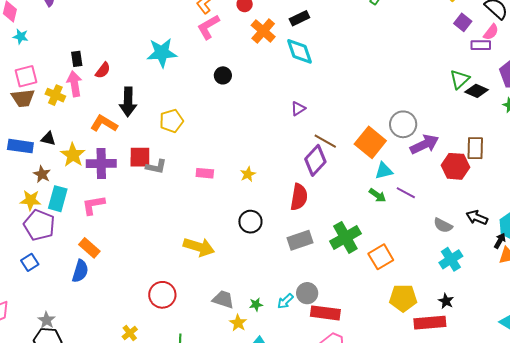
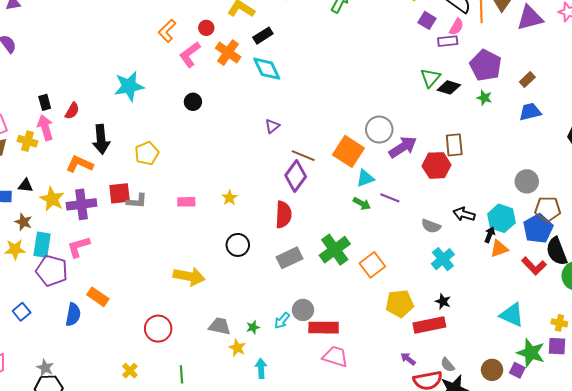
pink L-shape: (208, 27) -> (190, 54), moved
purple pentagon: (39, 225) -> (52, 271), moved
orange rectangle: (89, 248) -> (98, 297), moved

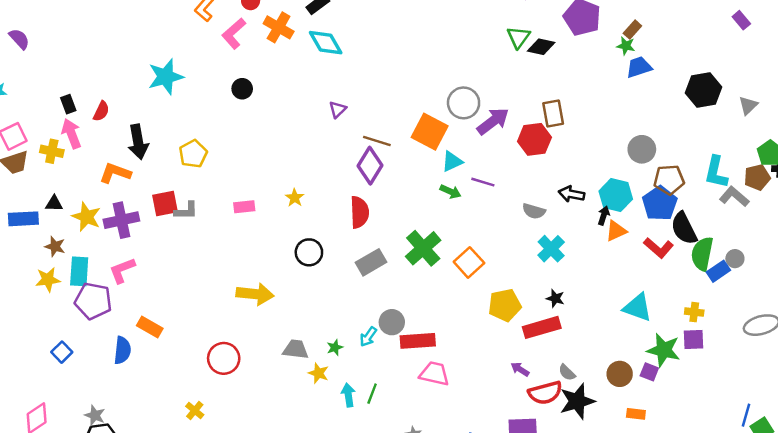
green star: (484, 98) -> (626, 46), moved
green line: (181, 374) -> (372, 394), moved, turned 30

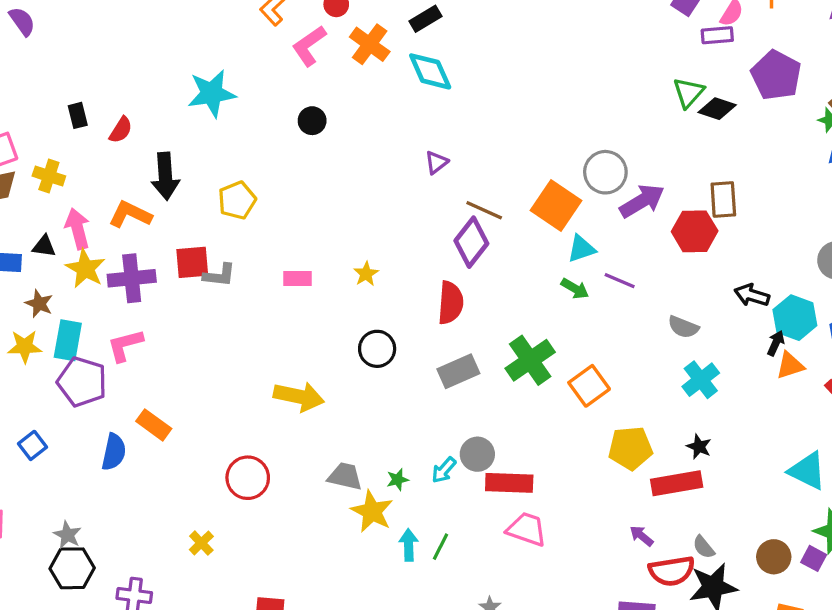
pink arrow: (71, 134) -> (78, 229), moved
black arrow: (571, 194) -> (752, 295), moved
yellow star: (318, 373) -> (372, 511), size x1.5

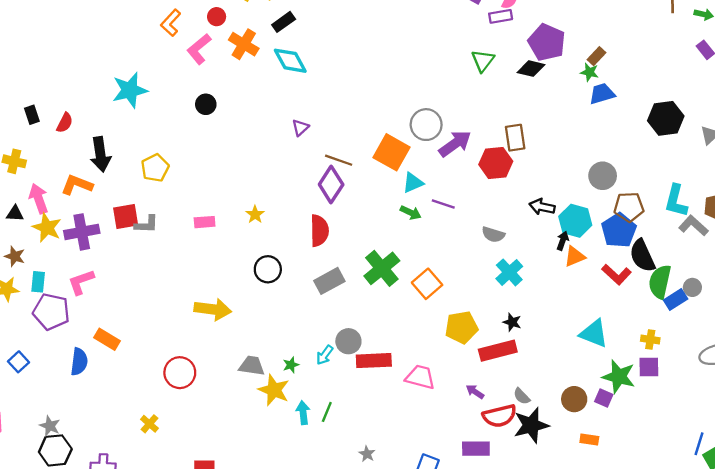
black diamond: (717, 109) -> (531, 69), moved
cyan rectangle: (68, 340) -> (38, 282), size x0.7
pink trapezoid: (527, 529) -> (420, 377), moved

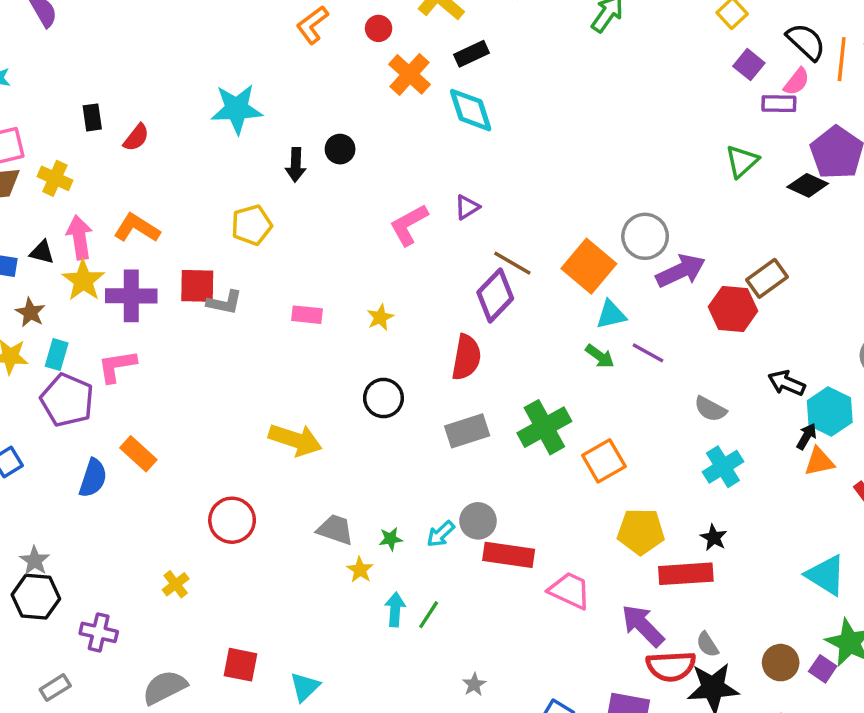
pink L-shape: (199, 49) -> (409, 225), moved
brown rectangle: (515, 138) -> (767, 278), turned 52
black arrow: (100, 154) -> (296, 165), moved, size x0.7
yellow star: (274, 390) -> (360, 570), size x0.6
purple arrow: (475, 392) -> (643, 626), size x1.8

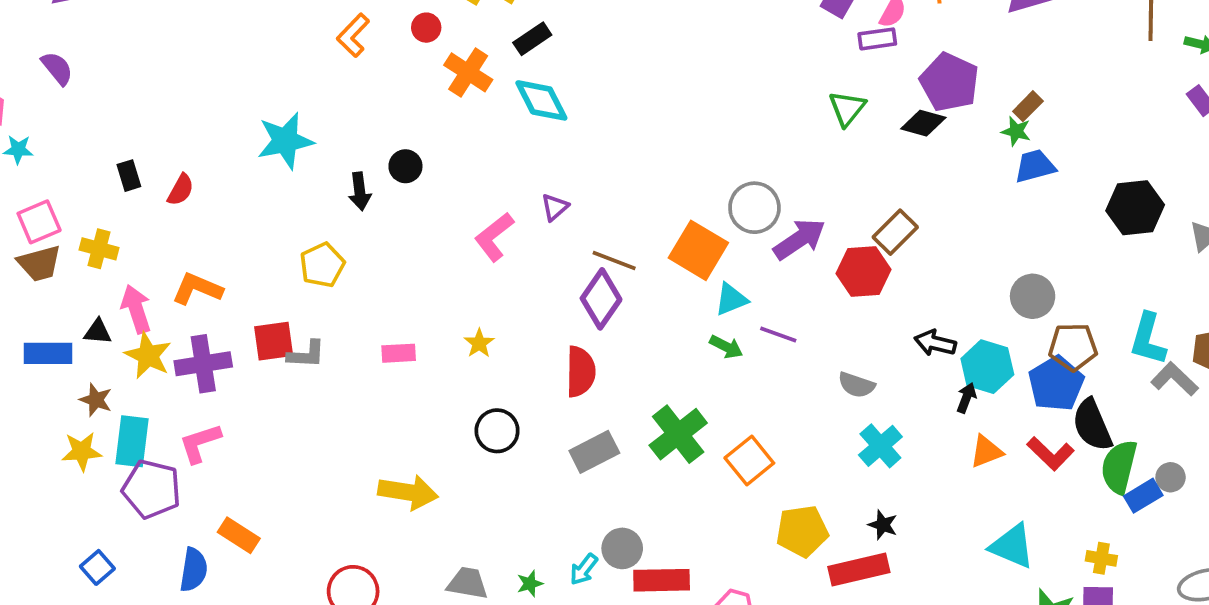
cyan rectangle: (57, 355) -> (132, 441), size x1.5
orange triangle: (819, 462) -> (986, 451), moved

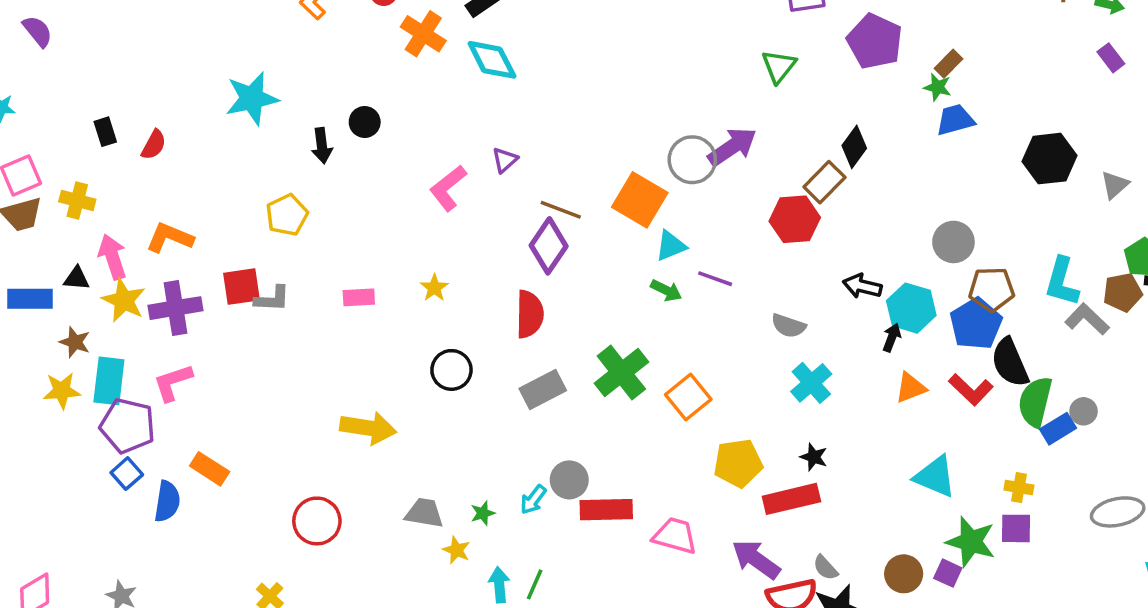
black diamond: (923, 123) -> (854, 147), moved, turned -69
purple arrow: (800, 239) -> (732, 147), moved
blue square: (97, 567) -> (127, 474), moved

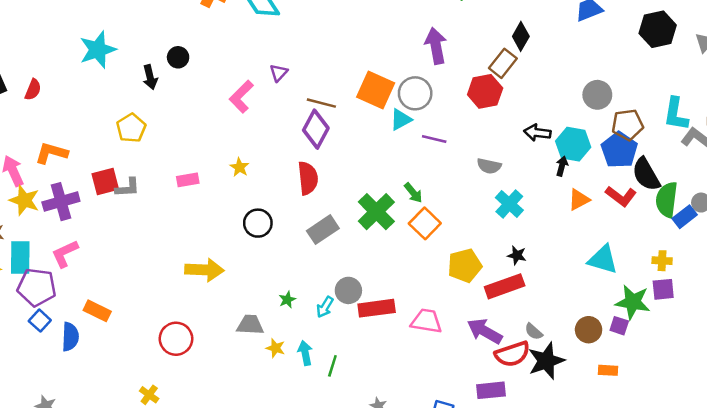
purple arrow: (732, 147) -> (436, 46), turned -60
gray circle: (692, 160) -> (415, 93), moved
green arrow: (666, 290) -> (413, 193), moved, turned 30
green star: (483, 513) -> (287, 300), moved
cyan arrow: (499, 585) -> (305, 353), moved

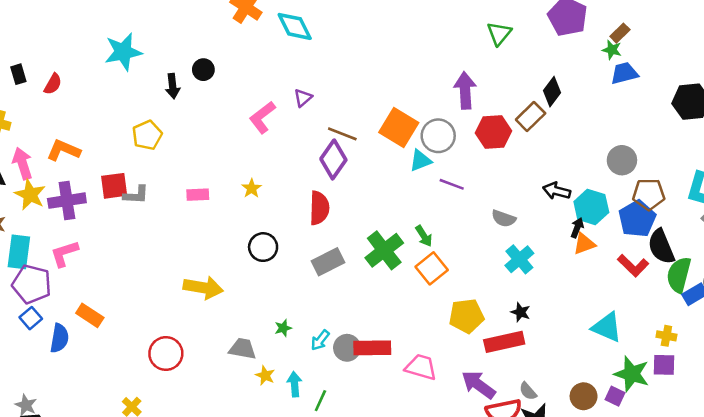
red hexagon: (485, 91) -> (493, 132), moved
orange triangle: (579, 200) -> (584, 244), moved
gray circle: (348, 290) -> (347, 348), moved

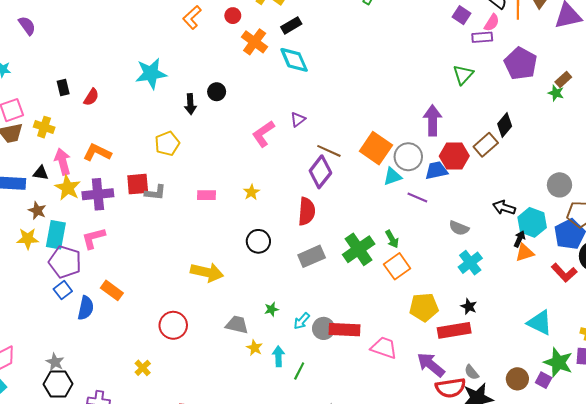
blue trapezoid: (624, 73) -> (436, 171), moved

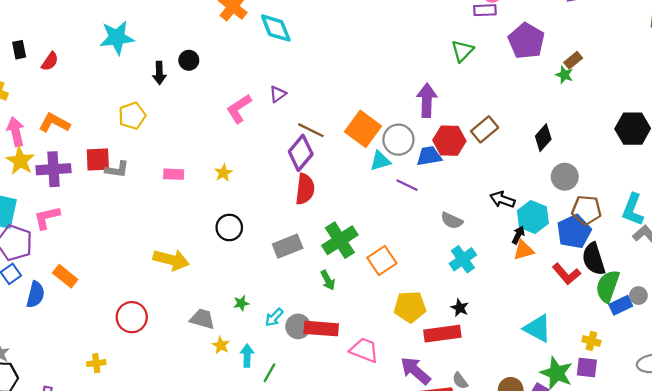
black diamond: (505, 125) -> (543, 138), moved
red semicircle: (307, 211) -> (305, 189), moved
green arrow: (392, 239) -> (328, 280), moved
yellow cross: (143, 368) -> (96, 363), turned 35

